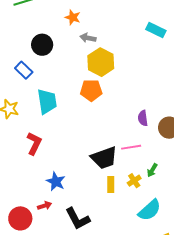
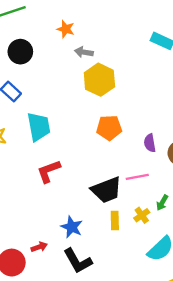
black circle: (42, 45) -> (20, 52), moved
orange pentagon: (91, 90) -> (109, 128), moved
red L-shape: (34, 143) -> (49, 171), moved, turned -135
blue star: (56, 182) -> (72, 227), moved

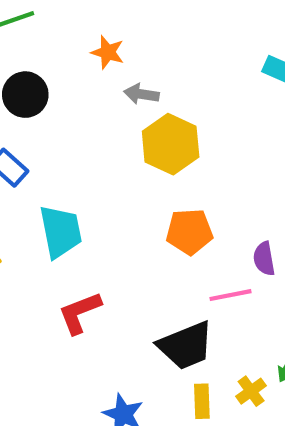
pink line: (137, 177) -> (231, 295), moved

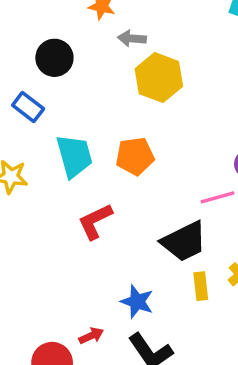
black circle: (25, 95) -> (54, 58), moved
orange pentagon: (189, 232) -> (135, 156), moved

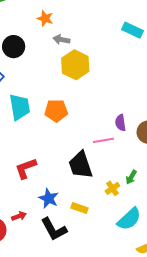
red L-shape: (95, 221) -> (26, 168), moved
black trapezoid: (184, 241) -> (81, 165), turned 92
yellow rectangle: (201, 286) -> (80, 208), moved, turned -70

